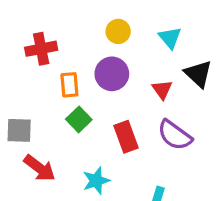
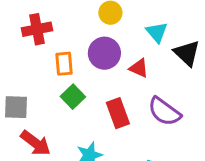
cyan triangle: (170, 38) -> (157, 32), moved
red triangle: (162, 90) -> (139, 68), moved, turned -30

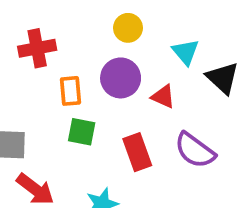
green square: (73, 97) -> (82, 132), turned -35

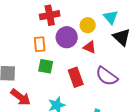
yellow circle: (128, 28) -> (88, 25), moved
red cross: (37, 48) -> (50, 15), moved
cyan triangle: (186, 52) -> (111, 17), moved

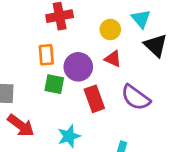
purple circle: (67, 37) -> (78, 67), moved

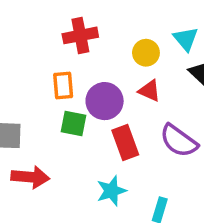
red arrow: (21, 126) -> (30, 177), turned -32
cyan star: (69, 136) -> (111, 191), moved

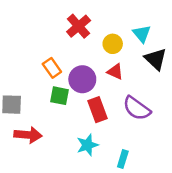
red cross: (80, 35) -> (79, 26), moved, turned -30
orange rectangle: (63, 86) -> (52, 68), turned -30

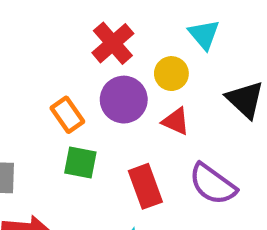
cyan triangle: (142, 34) -> (204, 35), moved
purple circle: (82, 79) -> (124, 100), moved

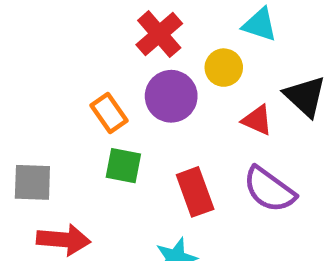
cyan triangle: (204, 35) -> (260, 25), turned -32
red triangle: (176, 121) -> (257, 120), moved

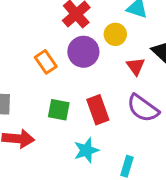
red triangle: (257, 120) -> (136, 66), turned 30
green square: (123, 166) -> (59, 110), moved

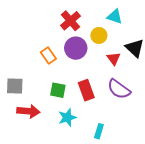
cyan star: (86, 150) -> (67, 118), moved
cyan rectangle: (127, 166) -> (99, 131), moved

